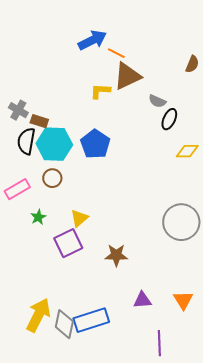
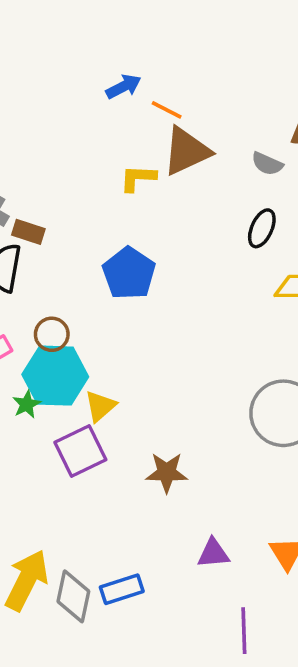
blue arrow: (92, 40) -> (124, 86), size x0.7
gray semicircle: (157, 101) -> (267, 164), moved
cyan hexagon: (54, 144) -> (55, 376), moved
blue rectangle: (91, 320) -> (122, 589), size x0.7

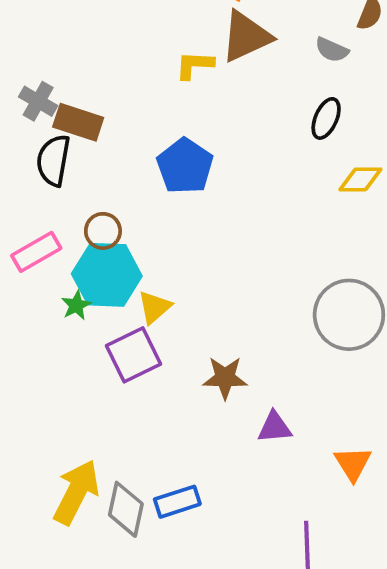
brown rectangle: (28, 232) -> (78, 122), size x1.4
purple triangle: (213, 553) -> (275, 427), moved

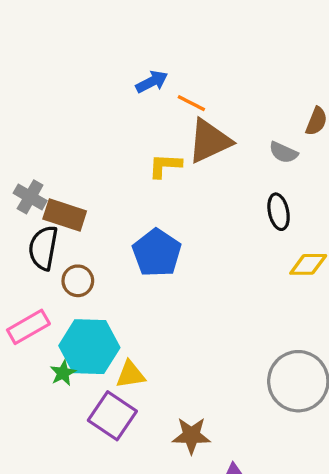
black ellipse: (326, 118) -> (279, 212), turned -36
brown circle: (103, 231) -> (78, 281), moved
yellow triangle: (154, 307) -> (130, 375), turned 32
purple square: (133, 355) -> (112, 416), turned -30

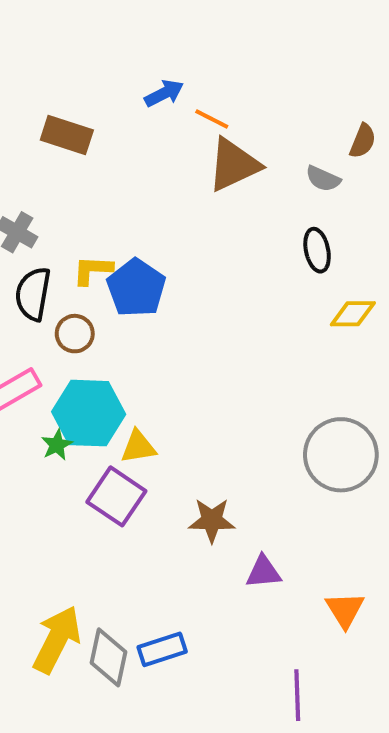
yellow L-shape: (165, 166) -> (93, 270), moved
brown rectangle: (65, 215) -> (67, 135), moved
blue pentagon: (157, 253) -> (136, 288), moved

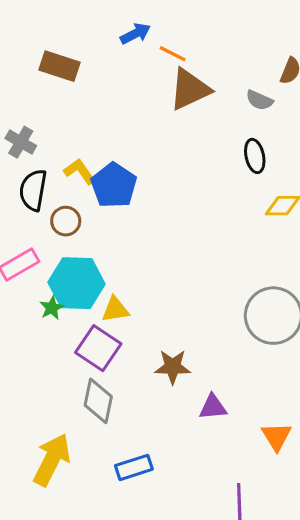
yellow L-shape: (93, 270) -> (80, 171), turned 52
gray diamond: (108, 657) -> (98, 401), moved

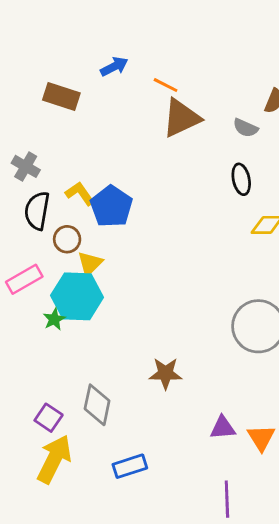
blue arrow: (135, 34) -> (114, 67), moved
yellow triangle: (115, 309) -> (90, 263), moved, turned -36
purple square: (98, 348) -> (49, 418), moved, size x0.7
purple triangle: (213, 407) -> (223, 428), moved

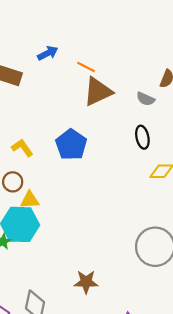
blue pentagon: (111, 206) -> (71, 145), moved
yellow triangle: (90, 263) -> (30, 200), turned 42

